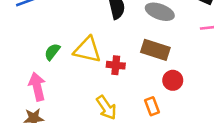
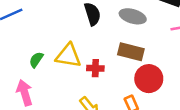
red circle: (173, 80) -> (149, 79), size x1.5

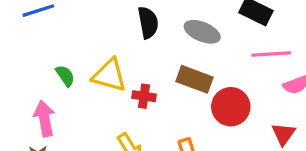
green semicircle: (36, 60) -> (65, 76), turned 105
red circle: (149, 79) -> (231, 107), moved

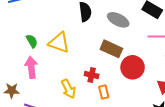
red cross: (144, 96) -> (92, 75), moved
pink arrow: (44, 118) -> (31, 67), moved

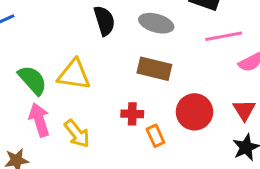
green semicircle: (32, 41) -> (32, 80), size x1.5
red circle: (133, 67) -> (194, 112), moved
yellow arrow: (68, 89) -> (77, 134), moved

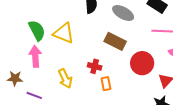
red circle: (194, 112) -> (142, 63), moved
yellow arrow: (77, 134) -> (65, 78), moved

